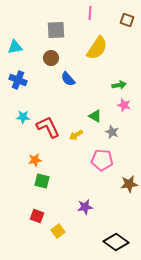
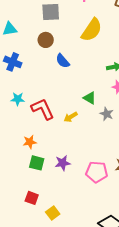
pink pentagon: (102, 160) -> (97, 172), moved
purple star: (85, 207) -> (63, 163), moved

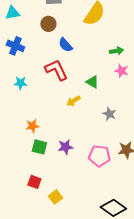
red L-shape: (43, 109) -> (56, 70), moved
gray star: (107, 114) -> (109, 114), moved

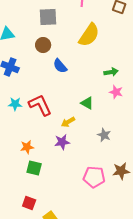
red L-shape: (56, 70) -> (40, 105), moved
purple star: (65, 147) -> (62, 142), moved

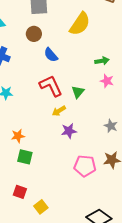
green triangle: (87, 103) -> (78, 92), turned 40
red L-shape: (40, 105) -> (51, 86), moved
gray star: (104, 135) -> (111, 126), moved
purple star: (62, 142) -> (69, 131), moved

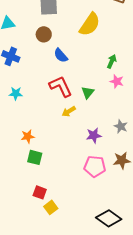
green arrow: (102, 61) -> (112, 61), turned -56
purple star: (69, 131) -> (94, 135), moved
red square: (20, 192) -> (40, 192), moved

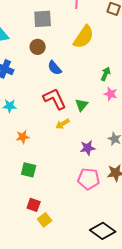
orange star: (28, 136) -> (23, 137), moved

